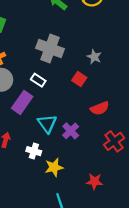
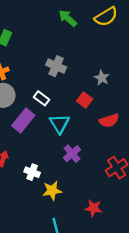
gray cross: (50, 49) -> (56, 66), size x0.7
red semicircle: (100, 108) -> (109, 120), moved
cyan triangle: (47, 124) -> (60, 124), moved

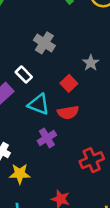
red semicircle: (109, 120) -> (68, 112), moved
cyan triangle: (60, 124) -> (39, 104), turned -45

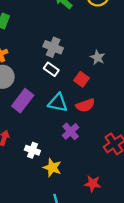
white rectangle: (24, 75) -> (51, 69), moved
yellow star: (20, 174) -> (52, 168), turned 30

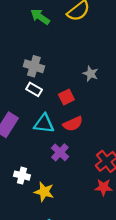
gray star: (98, 58) -> (91, 74), moved
red square: (81, 79) -> (66, 97), turned 32
red star: (93, 184) -> (103, 187), moved

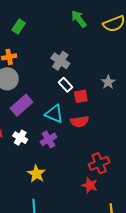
white rectangle: (34, 89) -> (66, 85), moved
purple cross: (60, 152) -> (49, 139), moved
white cross: (22, 176) -> (20, 138), moved

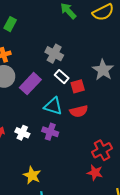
gray star: (108, 82) -> (103, 70), size x1.5
purple rectangle: (22, 105) -> (30, 84), moved
purple cross: (49, 139) -> (50, 132), turned -35
yellow star: (36, 174) -> (32, 175), moved

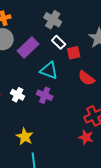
red semicircle: (79, 111) -> (86, 78), moved, turned 48

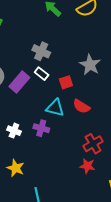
white rectangle: (59, 42) -> (42, 74), moved
cyan triangle: (49, 71) -> (55, 108), moved
yellow star: (25, 137) -> (16, 168), moved

